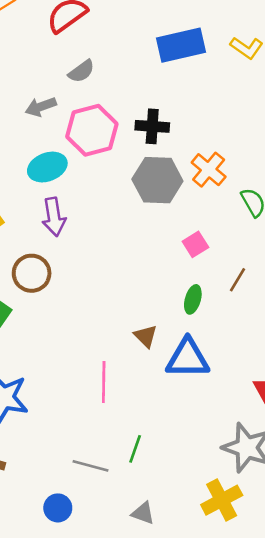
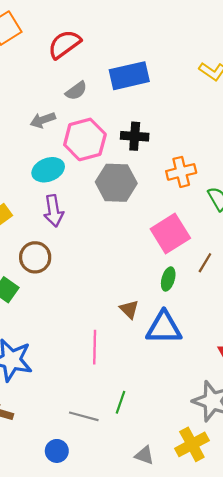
blue rectangle: (181, 45) -> (129, 76), moved
orange cross: (209, 170) -> (181, 172), turned 36
gray hexagon: (157, 180) -> (116, 183), moved
pink square: (195, 244) -> (170, 234), size x1.8
gray triangle: (143, 513) -> (144, 455), moved

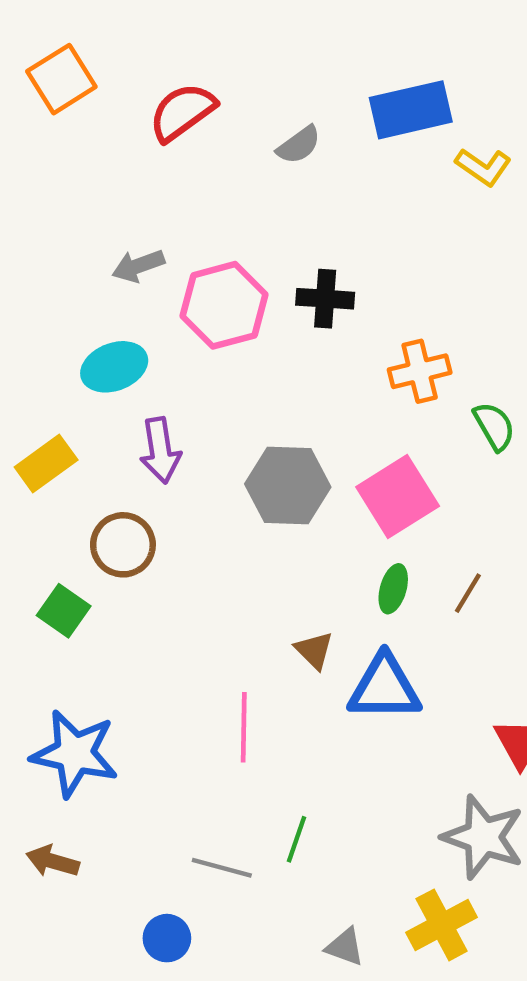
blue rectangle: (129, 76) -> (411, 110), moved
gray semicircle: (76, 91) -> (299, 145), moved
cyan ellipse: (48, 170) -> (114, 367), moved
gray hexagon: (116, 183) -> (288, 485), moved
brown line: (205, 263) -> (468, 593), moved

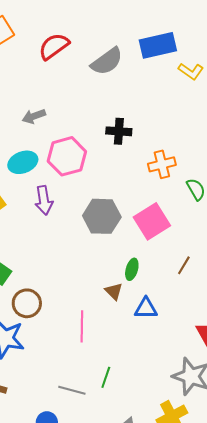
gray semicircle: (299, 145) -> (107, 61), size x1.6
pink hexagon: (224, 305) -> (67, 156), moved
brown circle: (123, 545) -> (27, 303), moved
green ellipse: (393, 589) -> (132, 269), moved
blue triangle: (384, 688) -> (146, 308), size x0.7

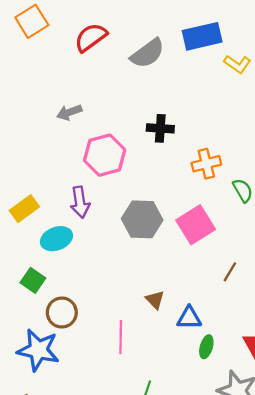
cyan ellipse: (23, 162) -> (56, 239), moved
green ellipse: (132, 269) -> (206, 347), moved

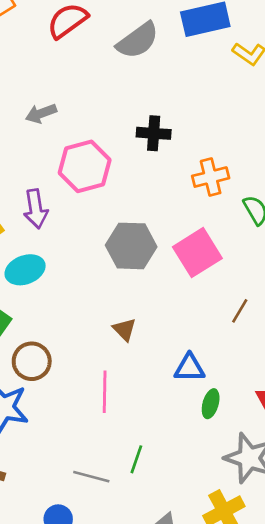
purple arrow: (80, 202) -> (36, 209), moved
brown triangle: (155, 300) -> (124, 329), moved

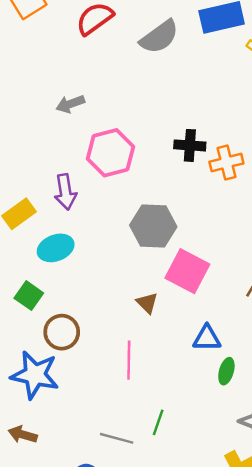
black cross: (154, 133) -> (190, 145), moved
pink square: (197, 253) -> (187, 271), moved, turned -30

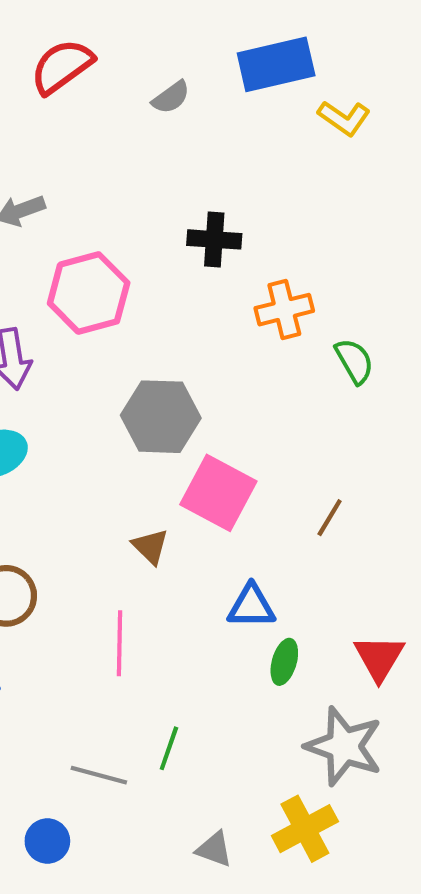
gray semicircle: (159, 37) -> (171, 97), size x0.6
black cross: (190, 145) -> (214, 239), moved

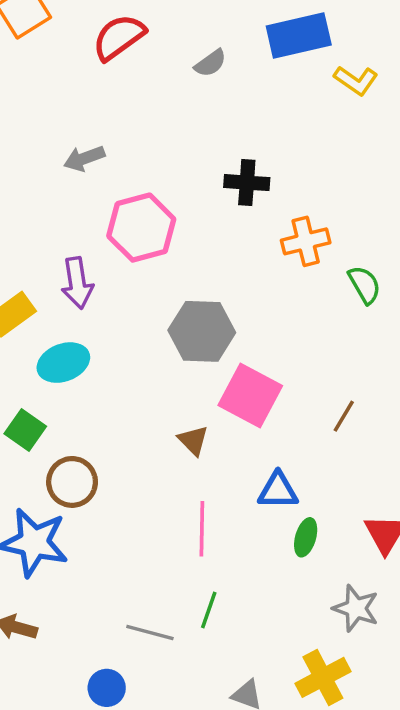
pink line: (119, 643) -> (202, 529), moved
gray star: (344, 746) -> (356, 608), size x0.7

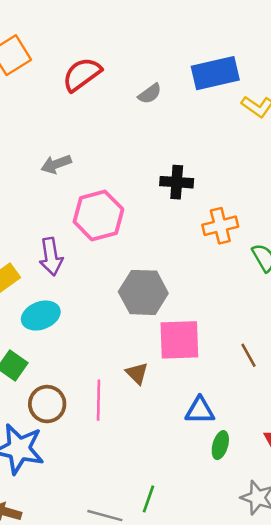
pink square: (250, 395) -> (179, 340), turned -30
brown line: (344, 416) -> (249, 355), turned -60
pink line: (202, 529) -> (98, 400), moved

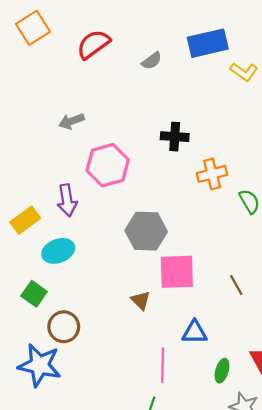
pink line: (98, 400) -> (163, 365), moved
green ellipse: (220, 445) -> (222, 371), moved

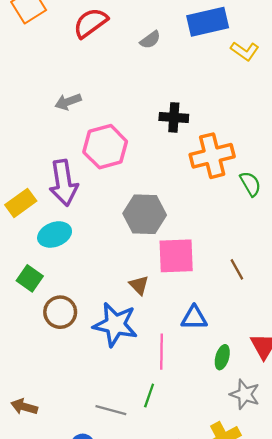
orange cross: (212, 174) -> (212, 156), size x1.4
purple arrow: (67, 200) -> (64, 183), size x1.4
blue star: (40, 365) -> (115, 325), moved

